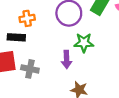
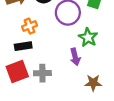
green star: (84, 43) -> (88, 37), turned -30

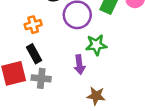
green star: (88, 37) -> (96, 45), turned 30
black rectangle: (23, 46) -> (34, 54), moved, turned 63

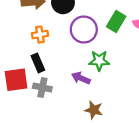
purple arrow: (79, 65) -> (81, 78), turned 114

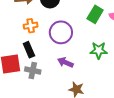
purple circle: (84, 30) -> (61, 32), moved
green star: (99, 61) -> (99, 50), moved

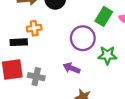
purple circle: (61, 32) -> (83, 38), moved
black rectangle: (29, 50) -> (19, 42), moved, turned -70

